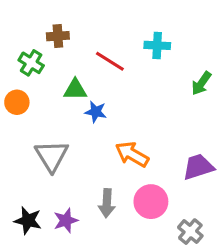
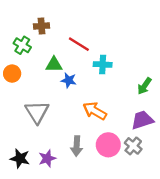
cyan cross: (157, 45) -> (103, 64), moved
green arrow: (201, 83) -> (145, 86), moved
gray cross: (190, 232) -> (133, 146), moved

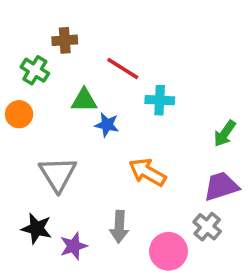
pink circle: (108, 145) -> (168, 251), moved
black star: (20, 158) -> (37, 228), moved

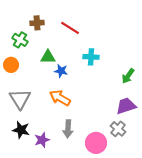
red line: (123, 68) -> (70, 28), moved
orange arrow: (147, 172) -> (60, 98), moved
gray triangle: (58, 174) -> (20, 99), moved

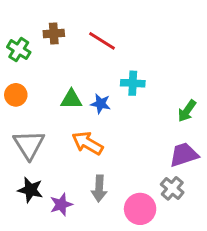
green cross: (20, 40) -> (19, 50), moved
green triangle: (48, 57) -> (71, 99), moved
blue star: (61, 71) -> (101, 104), moved

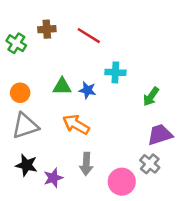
orange circle: (16, 95) -> (20, 93), moved
green arrow: (187, 111) -> (151, 97), moved
gray triangle: (29, 145) -> (25, 126), turned 44

